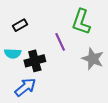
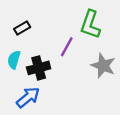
purple line: (60, 42) -> (67, 47), turned 54
cyan semicircle: (13, 53) -> (14, 60), turned 105

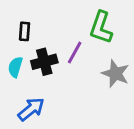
black rectangle: (22, 28) -> (25, 31), turned -56
black cross: (39, 68) -> (44, 62), moved

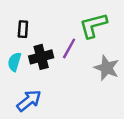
green L-shape: (101, 27) -> (93, 25), turned 56

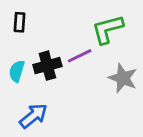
black rectangle: (23, 29) -> (19, 22), moved
purple line: (69, 48) -> (80, 56), turned 35

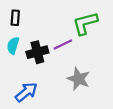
cyan semicircle: (17, 71) -> (13, 45), moved
gray star: (123, 78) -> (78, 79), moved

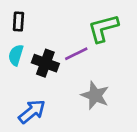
black cross: (37, 52) -> (45, 63), turned 35

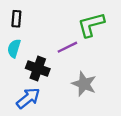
black cross: (45, 63) -> (38, 69), moved

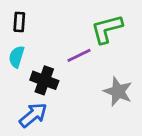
gray star: (84, 84) -> (118, 91), moved

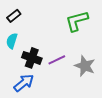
black rectangle: (19, 22) -> (14, 16), turned 48
purple line: (79, 55) -> (57, 60), moved

